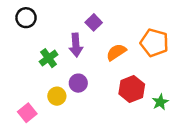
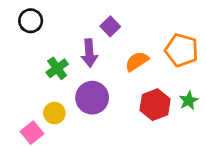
purple circle: (78, 83) -> (92, 98), size x1.5
yellow circle: (57, 96) -> (54, 113), moved
green star: (160, 102) -> (189, 100), moved

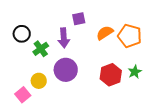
black circle: (31, 21) -> (22, 34), moved
purple square: (110, 26) -> (79, 19), turned 32
orange semicircle: (137, 61) -> (105, 33), moved

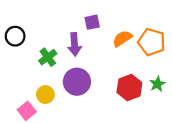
black circle: (22, 34) -> (15, 36), moved

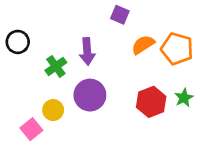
purple square: (92, 22) -> (120, 15), moved, turned 35

